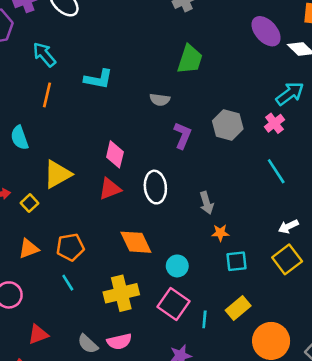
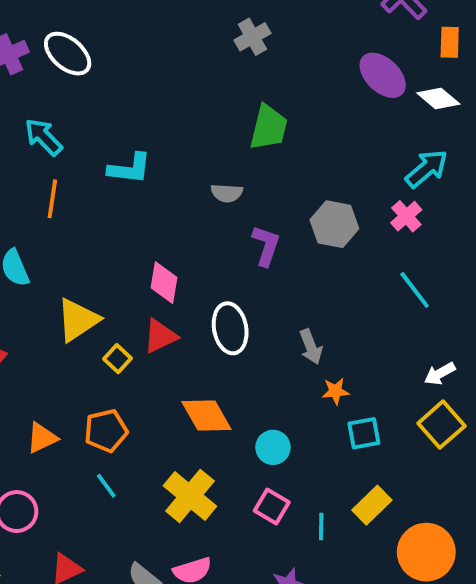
yellow square: (29, 203) -> (118, 359), moved
yellow cross: (121, 293) -> (190, 496), turned -32
pink square: (174, 304) -> (272, 507), size x0.7

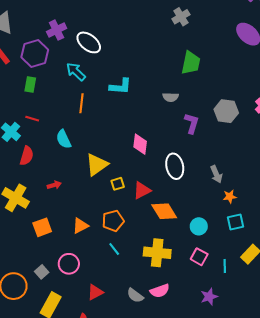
white ellipse: (68, 54) -> (89, 42), moved
red triangle: (160, 336) -> (142, 190), moved
yellow square: (118, 359) -> (118, 184), turned 32
cyan square: (364, 433) -> (236, 222), moved
yellow cross: (190, 496) -> (157, 253), turned -32

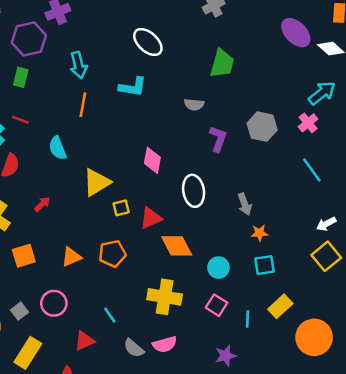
white ellipse: (89, 42) -> (148, 42), moved
cyan arrow: (76, 72) -> (78, 65), turned -150
red arrow: (54, 185) -> (42, 204), turned -32
cyan line: (114, 249) -> (110, 315), moved

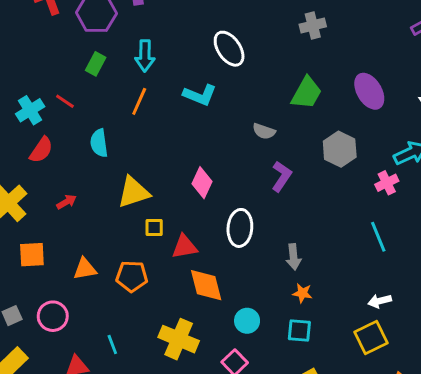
purple ellipse: (296, 33) -> (369, 91), moved
green rectangle: (21, 77) -> (96, 64), moved
gray hexagon: (262, 127) -> (340, 149), moved

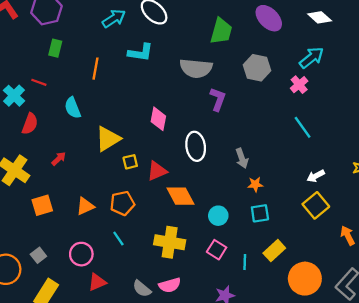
cyan arrow: (145, 56) -> (114, 18), moved, turned -110
gray semicircle: (264, 131) -> (196, 68), size x1.8
pink circle: (53, 316) -> (81, 254), moved
cyan line: (112, 345) -> (118, 239), moved

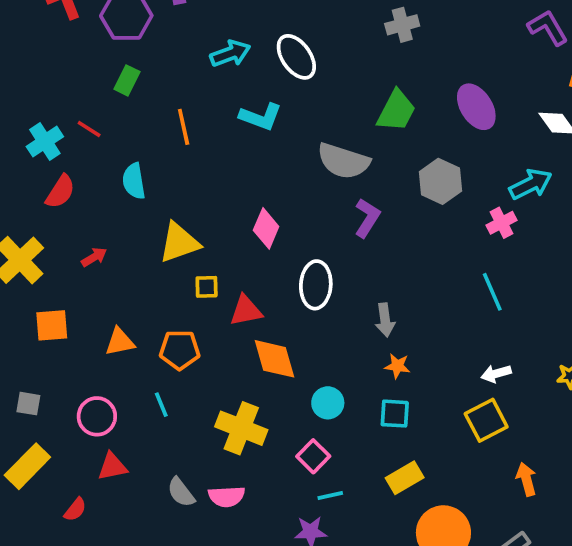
orange line: (95, 69) -> (184, 127), turned -35
gray square: (38, 255) -> (28, 404), turned 35
cyan line: (245, 262) -> (330, 496), moved, turned 63

